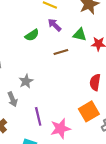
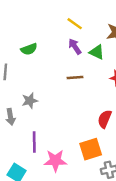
green semicircle: (32, 35) -> (29, 49), moved
green triangle: (80, 35) -> (97, 52), moved

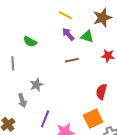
green semicircle: (29, 49) -> (30, 42), turned 56
purple line: (34, 142) -> (45, 119), turned 30

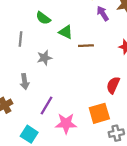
purple arrow: (68, 34) -> (103, 13), moved
green triangle: (87, 36) -> (66, 32), moved
gray star: (36, 85) -> (44, 58), moved

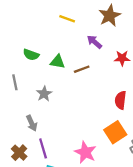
purple arrow: (103, 13) -> (94, 42), moved
purple line: (46, 106) -> (43, 148), moved, turned -30
pink star: (66, 123) -> (85, 152), turned -30

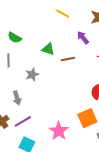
green semicircle: (31, 55) -> (15, 38), moved
purple line: (43, 148) -> (23, 121), turned 66

